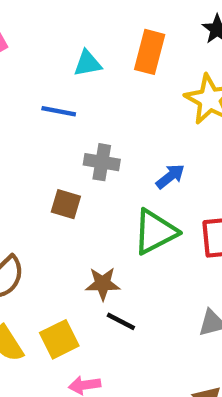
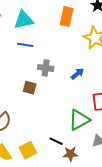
cyan triangle: (87, 63) -> (24, 20), moved, size x1.5
green triangle: (155, 232) -> (79, 120), moved
brown star: (103, 284) -> (70, 154), moved

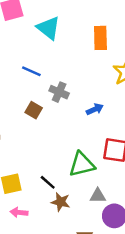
orange rectangle: (67, 17) -> (100, 38), turned -30
cyan triangle: (24, 20) -> (49, 28), turned 35
blue line: (25, 45) -> (31, 71), moved

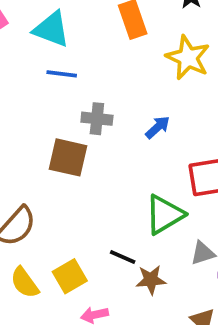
blue line: (31, 71) -> (62, 74), moved
brown square: (34, 110) -> (68, 157), size x1.5

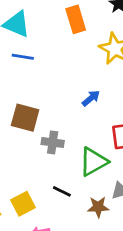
gray cross: (97, 119) -> (53, 142), moved
brown star: (151, 280) -> (98, 207), moved

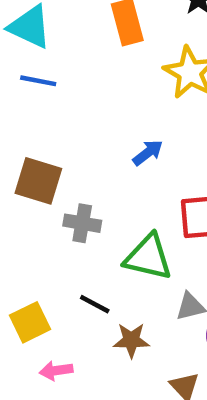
green triangle: (93, 162) -> (148, 257), turned 40
brown star: (98, 207) -> (131, 340), moved

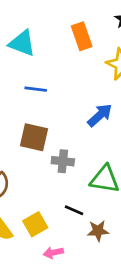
blue line: (38, 81) -> (36, 89), moved
blue arrow: (148, 153) -> (100, 115), size x1.4

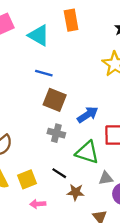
orange rectangle: (82, 36) -> (71, 20), moved
blue arrow: (100, 115) -> (88, 115), moved
brown square: (34, 137) -> (55, 100), moved

